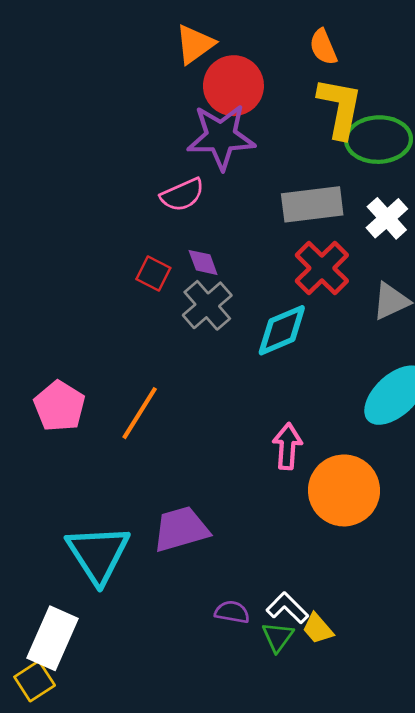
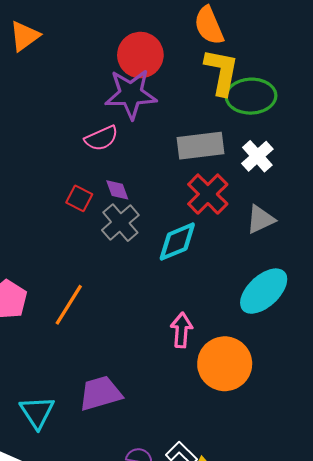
orange triangle: (195, 44) -> (24, 36), moved
orange semicircle: (323, 47) -> (209, 26), size x1.4
cyan triangle: (98, 554) -> (37, 412), size x0.7

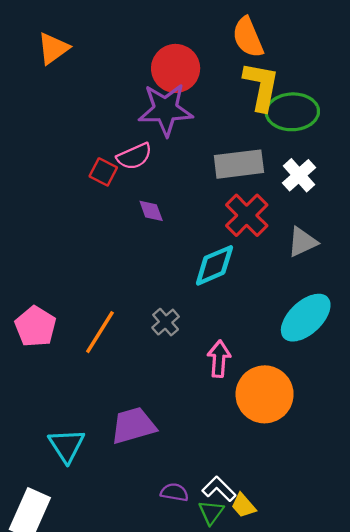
red square: (79, 198) -> (103, 172), moved
gray cross: (120, 223) -> (166, 322), moved, size x0.7

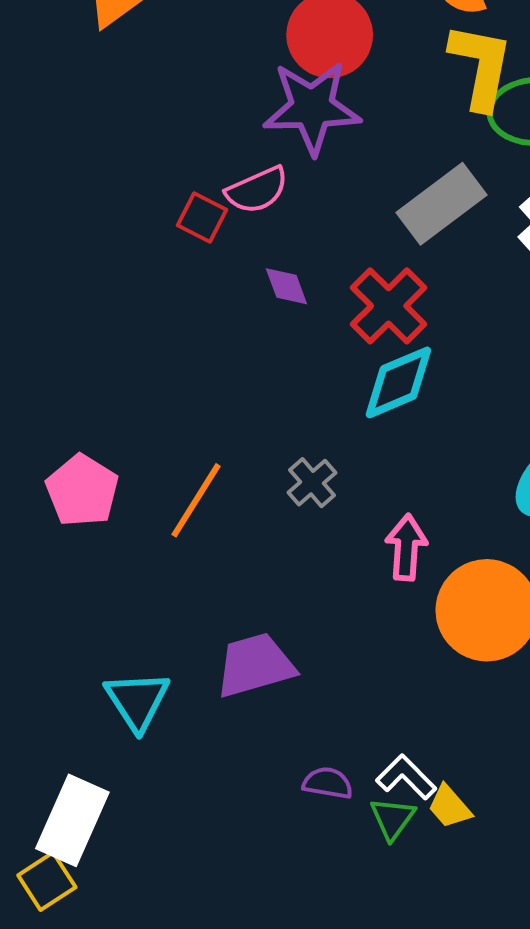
gray rectangle: (239, 164) -> (442, 204), turned -30
red cross: (247, 215) -> (389, 306), moved

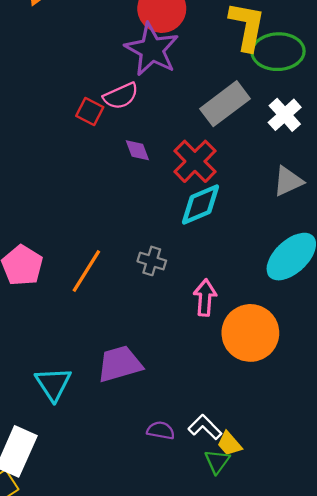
purple star: (312, 108) -> (152, 49), turned 30
gray cross: (312, 483) -> (152, 261), turned -32
green triangle: (392, 818) -> (217, 461), moved

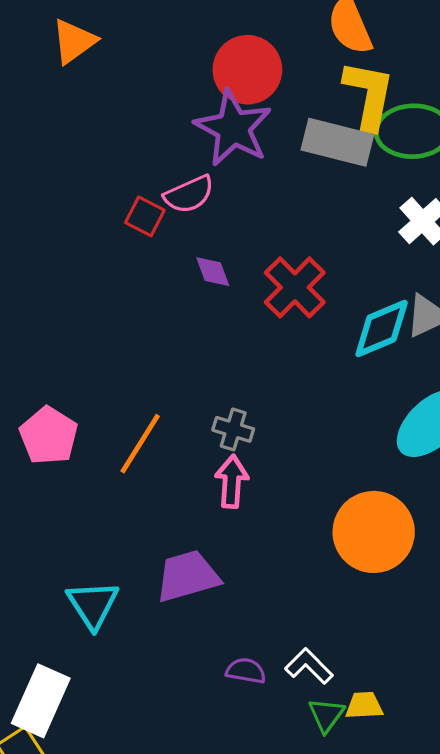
gray rectangle: (225, 104) -> (337, 142), moved, turned 51
cyan diamond: (201, 204) -> (382, 328), moved
pink arrow: (205, 298) -> (232, 481), moved
yellow trapezoid: (229, 444) -> (364, 706), moved, turned 128

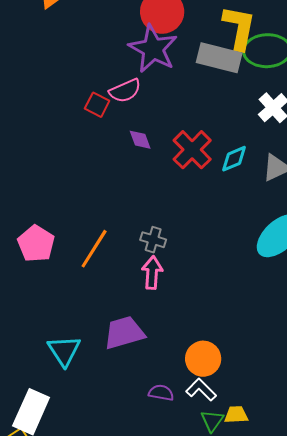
cyan diamond: (382, 328) -> (234, 159), moved, size x0.7
orange circle: (374, 532) -> (203, 359), moved, size x0.7

